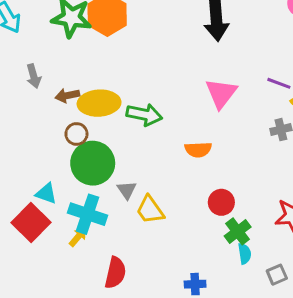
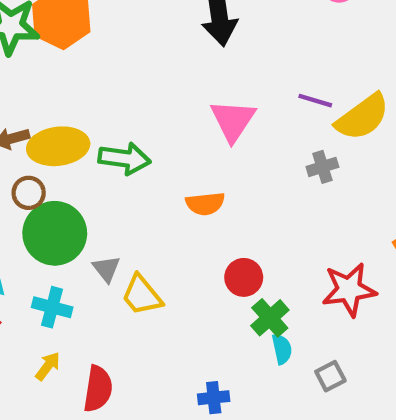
cyan cross: (87, 214) -> (52, 307), size x0.7
yellow arrow: (78, 237) -> (48, 366), moved

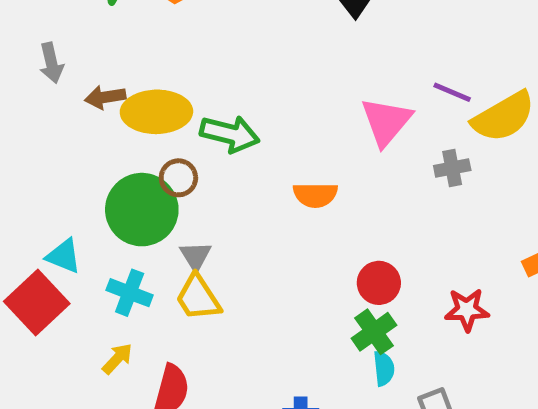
pink triangle: (233, 120) -> (386, 122), moved
brown circle: (29, 193) -> (178, 178), moved
red circle: (244, 277) -> (379, 283), moved
red star: (349, 290) -> (467, 310), size x0.7
yellow trapezoid: (142, 295) -> (198, 298), moved

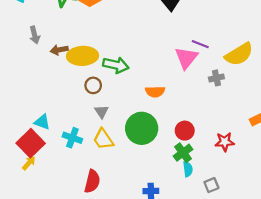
purple line: (452, 92) -> (200, 44), moved
green circle: (142, 210) -> (142, 128), moved
gray triangle: (196, 256) -> (102, 112), moved
yellow arrow: (117, 359) -> (29, 163), moved

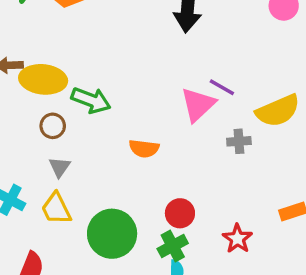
green circle: (142, 128) -> (112, 234), moved
red star: (225, 142) -> (237, 239), turned 30

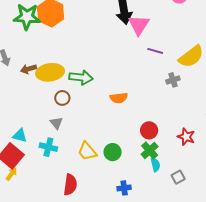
pink triangle: (198, 105) -> (139, 25), moved
gray triangle: (60, 167) -> (56, 123), moved
yellow trapezoid: (56, 209) -> (87, 151), moved
green circle: (112, 234) -> (113, 152), size x0.6

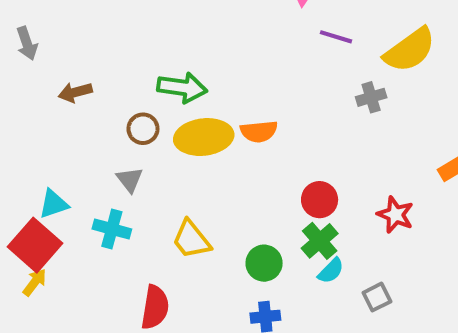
brown arrow: (28, 69) -> (75, 92), moved
yellow ellipse: (50, 72) -> (204, 137), moved
cyan triangle: (20, 136) -> (54, 204), turned -35
green circle: (113, 152) -> (264, 263), moved
cyan semicircle: (155, 165) -> (331, 271), turned 56

